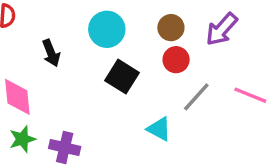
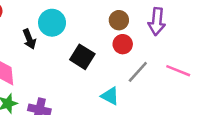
cyan circle: (107, 29) -> (52, 23), moved
purple arrow: (222, 29) -> (157, 21), turned -36

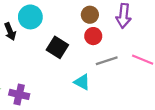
gray line: (138, 72) -> (107, 61), turned 30

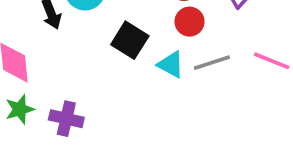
cyan triangle: (82, 82) -> (171, 65), moved

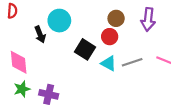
red circle: (190, 22) -> (110, 37), moved

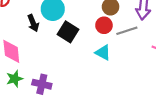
black square: (85, 49) -> (68, 32), moved
gray line: (132, 62) -> (127, 31), moved

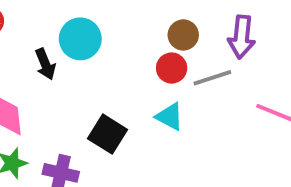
black square: (68, 32) -> (107, 134), moved

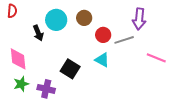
brown circle: (183, 35) -> (84, 18), moved

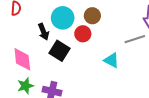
red circle: (103, 35) -> (83, 34), moved
black square: (70, 69) -> (59, 51), moved

